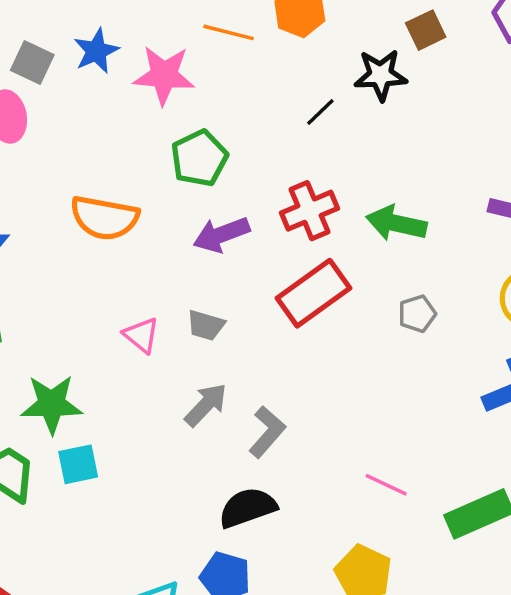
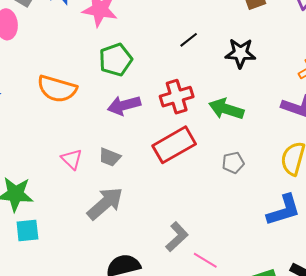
black star: (381, 75) -> (240, 53), moved
gray arrow: (206, 405) -> (105, 203), size x1.4
gray L-shape: (267, 432) -> (177, 237), moved

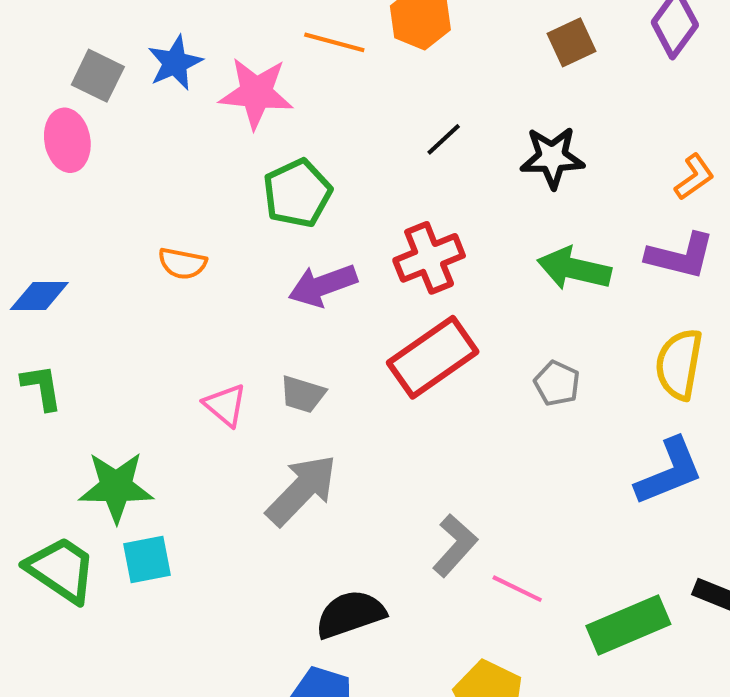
orange semicircle: (57, 89) -> (182, 263), size x0.6
green arrow: (226, 109) -> (574, 269), moved
gray pentagon: (233, 163) -> (557, 383), turned -30

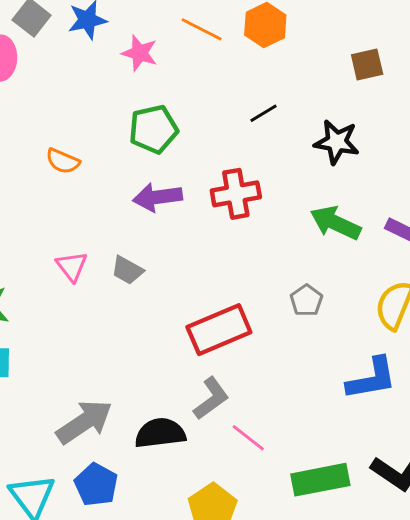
pink star: (256, 93) -> (140, 53), size x0.7
red rectangle: (433, 357) -> (219, 330), moved
gray arrow: (302, 490) -> (84, 422), moved
black semicircle: (350, 614) -> (160, 433), moved

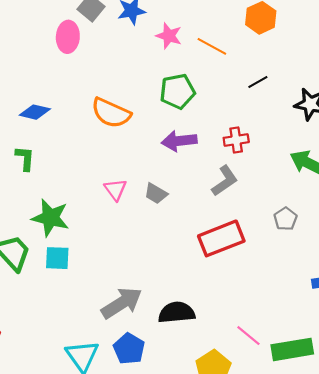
orange line: (202, 29) -> (212, 46), moved
orange semicircle: (63, 161) -> (111, 113), size x1.6
red cross: (236, 194) -> (236, 140), size x0.7
gray L-shape: (211, 398) -> (225, 181), moved
pink line: (248, 438) -> (248, 336), moved

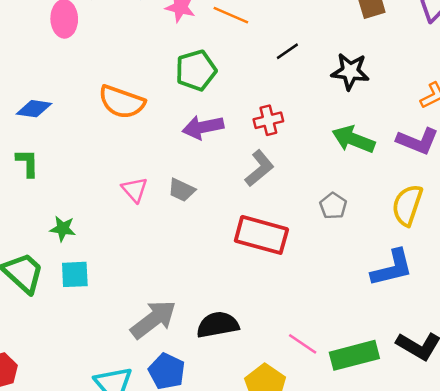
green star: (50, 218) -> (63, 229), size x0.6
red rectangle: (221, 238) -> (261, 235), turned 42

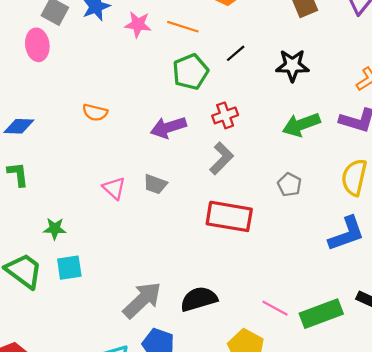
green pentagon: (196, 70) -> (190, 72), moved
orange semicircle: (122, 102) -> (95, 112), size x0.6
green arrow: (353, 139) -> (301, 125), turned -36

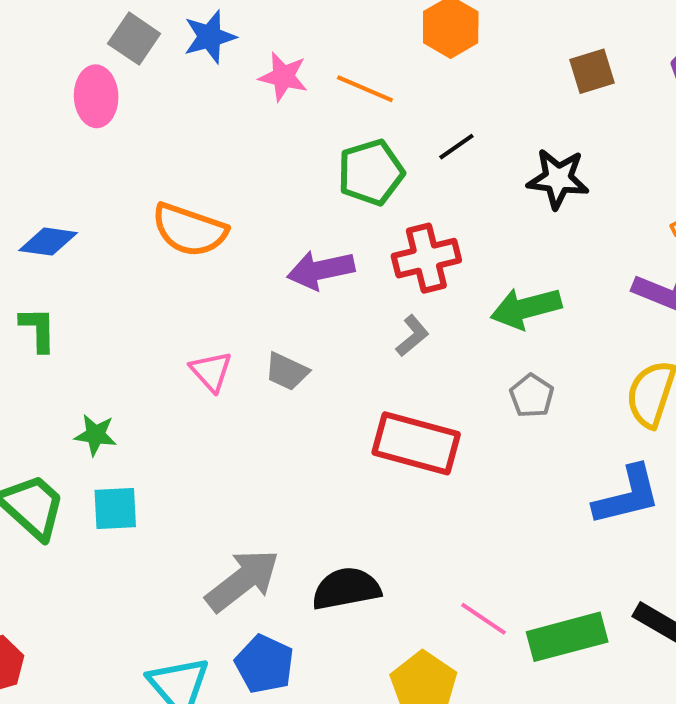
orange semicircle: (95, 112) -> (189, 230), size x1.6
red cross: (225, 115) -> (426, 258), size x1.4
green arrow: (301, 125) -> (526, 308), moved
gray L-shape: (222, 158) -> (412, 336), size x0.7

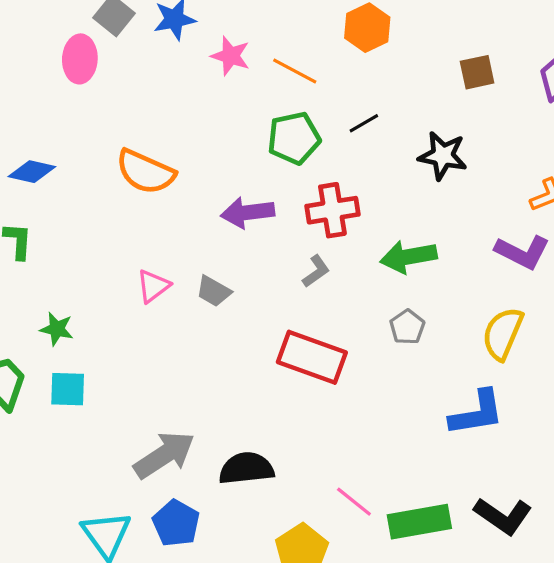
pink triangle: (211, 371) -> (153, 286), turned 30

